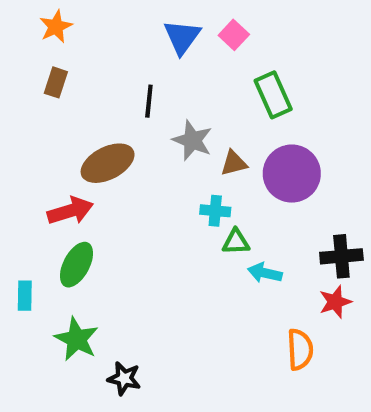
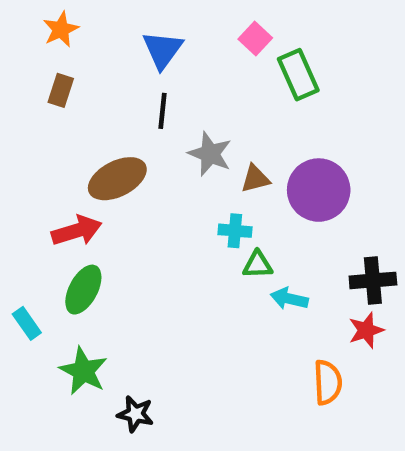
blue triangle: (182, 37) -> (163, 50), moved
green rectangle: (273, 95) -> (298, 75), moved
cyan rectangle: (25, 296) -> (27, 323), turned -36

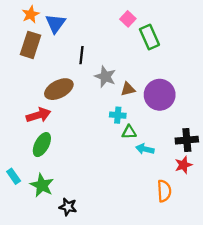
blue triangle: (163, 50) -> (55, 23), moved
brown rectangle: (61, 90) -> (31, 45), size x1.6
cyan rectangle: (27, 323) -> (14, 176), moved

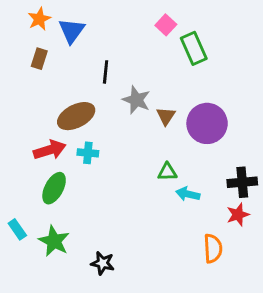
brown rectangle: (31, 45) -> (39, 59), size x0.6
brown triangle: (128, 89) -> (166, 116), turned -42
cyan cross: (118, 115) -> (88, 153), moved
black star: (68, 207) -> (103, 263), moved

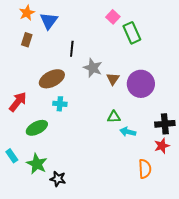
red arrow: (50, 150) -> (18, 102), moved, turned -35
green ellipse: (54, 188) -> (37, 128), turned 35
black star: (103, 263) -> (58, 179), moved

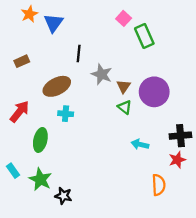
brown rectangle: (27, 40) -> (22, 61), moved, turned 48
green triangle: (114, 117) -> (125, 107), moved, turned 40
green ellipse: (37, 128) -> (40, 140), turned -50

